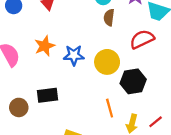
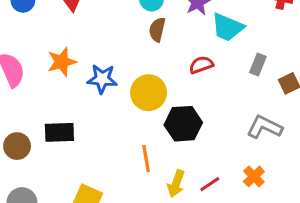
red semicircle: (142, 39) -> (201, 65), size x0.7

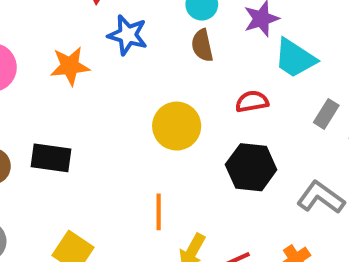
brown semicircle: (157, 30) -> (202, 45), turned -35
blue star: (102, 79) -> (128, 35), moved
black hexagon: (183, 124) -> (251, 167), moved

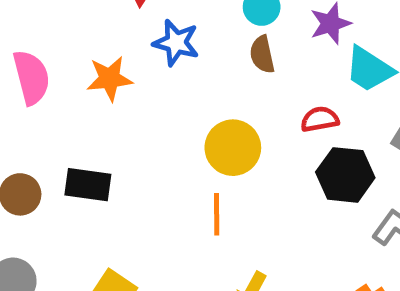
black hexagon: (251, 167) -> (345, 175), moved
orange line: (159, 212) -> (217, 214), moved

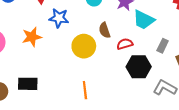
brown semicircle: (262, 54) -> (105, 30), moved
yellow circle: (233, 148) -> (84, 46), moved

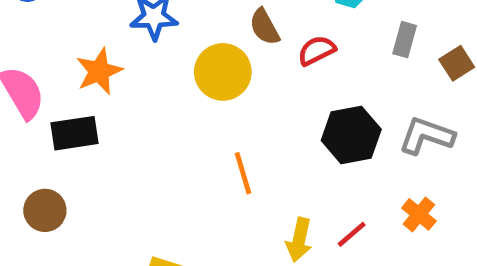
black hexagon: (139, 67) -> (351, 135), moved
black rectangle: (28, 84) -> (74, 133), moved

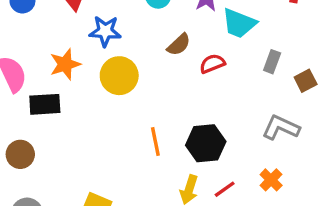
brown semicircle: (264, 27) -> (179, 45), turned -110
yellow circle: (223, 72) -> (119, 76), moved
black hexagon: (351, 135) -> (206, 143), moved

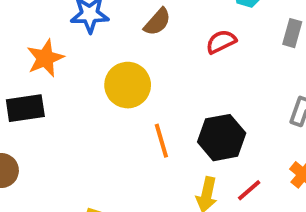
brown semicircle: (179, 45) -> (157, 22), moved
yellow circle: (119, 76) -> (128, 85), moved

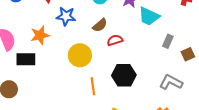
red semicircle: (221, 42) -> (115, 40), moved
black hexagon: (222, 138) -> (124, 75), moved

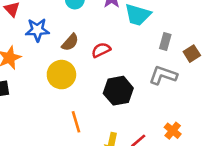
brown semicircle: (100, 25) -> (70, 42), moved
gray L-shape: (171, 82) -> (163, 75), moved
orange line: (93, 86) -> (76, 122), moved

